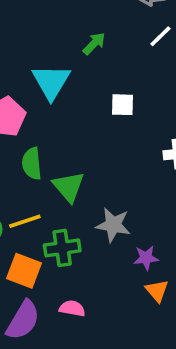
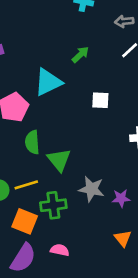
cyan triangle: (51, 82) -> (48, 82), turned 32
purple star: (146, 258) -> (121, 198), moved

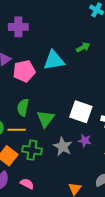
white square: (100, 100) -> (81, 112), moved, size x1.6
green semicircle: (32, 142) -> (23, 107), moved
purple star: (121, 198) -> (85, 141), moved

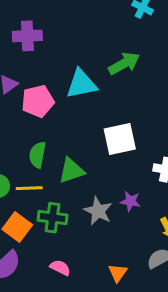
green arrow: (83, 47) -> (124, 63), size x1.5
white square: (81, 112) -> (120, 139), moved, turned -30
green triangle: (46, 119) -> (71, 171), turned 36
pink semicircle: (27, 184) -> (60, 268), moved

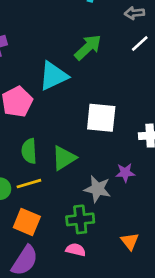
white square: (120, 139) -> (101, 118), turned 32
green cross: (53, 218) -> (80, 219), moved

